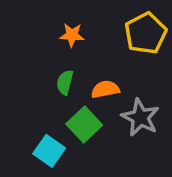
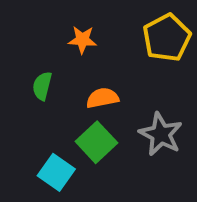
green semicircle: (65, 82) -> (42, 86), moved
orange semicircle: (105, 89) -> (102, 98), moved

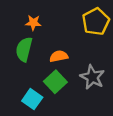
orange star: (82, 40) -> (33, 23), moved
green semicircle: (42, 86) -> (24, 49), size x1.5

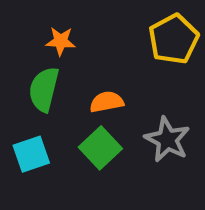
cyan square: (32, 99) -> (31, 154), moved, turned 36

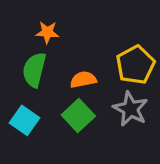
yellow pentagon: (174, 39) -> (135, 65), moved
cyan square: (31, 154) -> (24, 120), turned -36

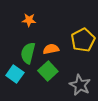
green semicircle: (34, 70) -> (28, 53), moved
gray star: (131, 109) -> (80, 85), moved

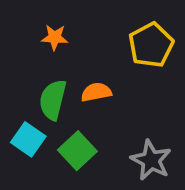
yellow pentagon: (83, 40) -> (151, 45), moved
green square: (48, 71) -> (77, 151), moved

